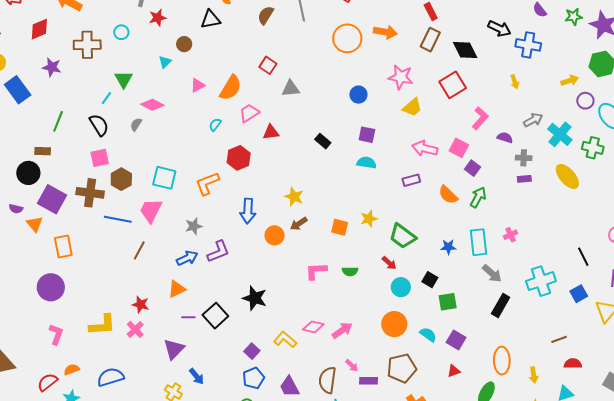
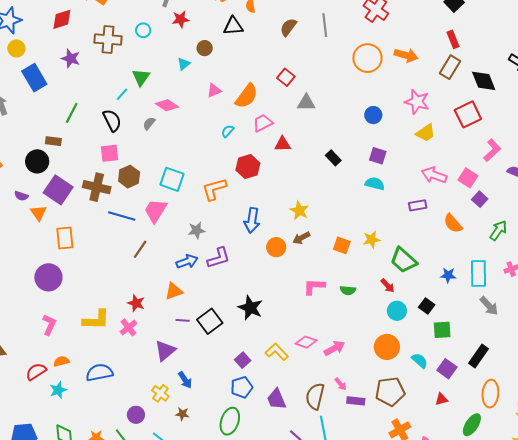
green arrow: (478, 197) -> (498, 230), moved
black rectangle: (501, 306) -> (478, 356), moved

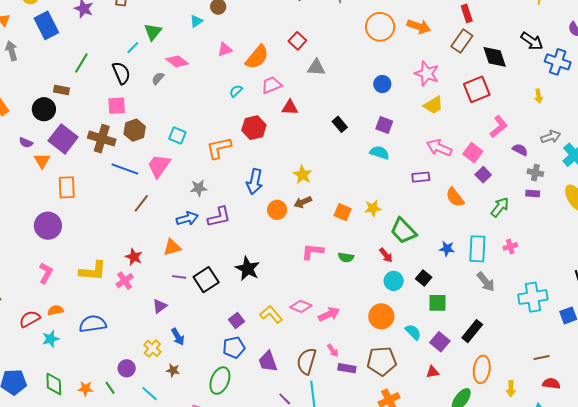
cyan square: (172, 179) -> (177, 136), size x0.7
purple triangle: (165, 351) -> (160, 306), size x0.7

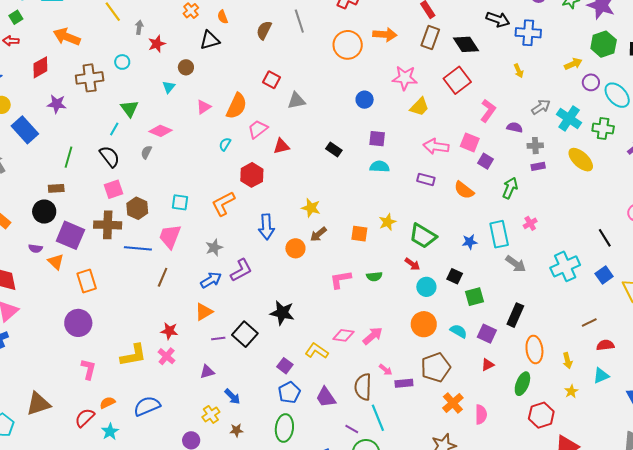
purple rectangle: (421, 177) -> (426, 179), turned 36
purple triangle: (160, 306) -> (207, 372), turned 35
yellow cross: (152, 348) -> (211, 414), turned 30

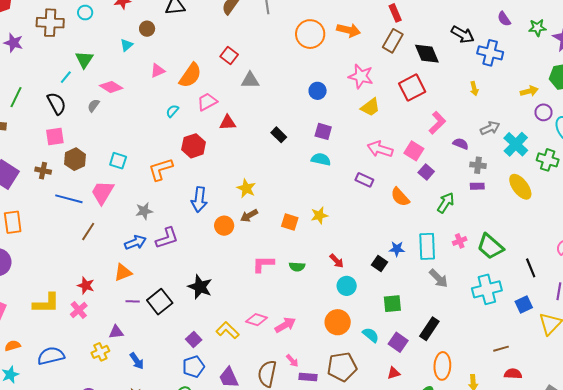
brown cross: (108, 225) -> (43, 171), size x0.6
green trapezoid: (423, 236) -> (490, 246), moved
black square: (455, 276) -> (380, 263), moved
yellow cross: (211, 414) -> (100, 352), moved

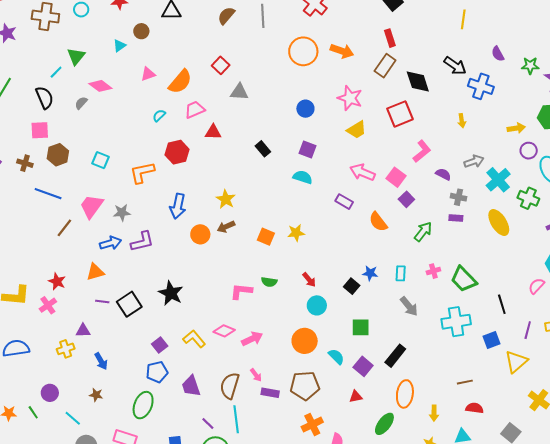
pink trapezoid: (102, 193) -> (92, 206), moved
cyan rectangle: (427, 246) -> (401, 273), size x0.6
pink L-shape: (263, 264) -> (241, 291), moved

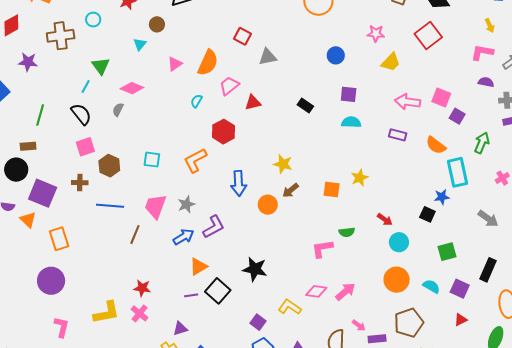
pink star: (350, 98) -> (376, 33), size x0.7
pink L-shape: (422, 151) -> (482, 52), moved, turned -115
orange triangle: (95, 272) -> (198, 267), moved
cyan rectangle: (401, 273) -> (458, 172), moved, size x1.8

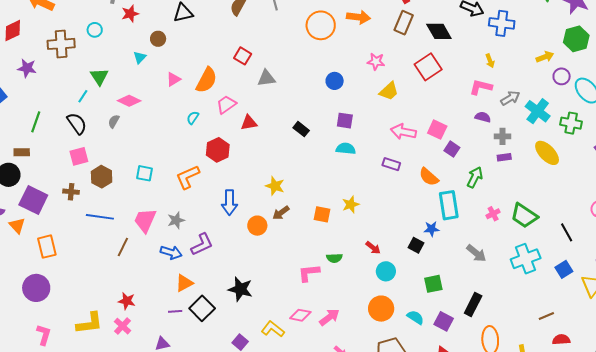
blue arrow: (183, 237) -> (171, 252), turned 45

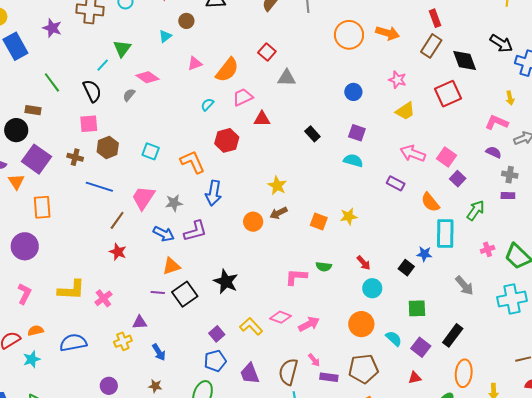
green line: (36, 122) -> (52, 82), turned -65
orange L-shape: (188, 177) -> (193, 162), turned 80
blue arrow: (230, 202) -> (214, 193), moved
red star: (127, 301) -> (118, 252), moved

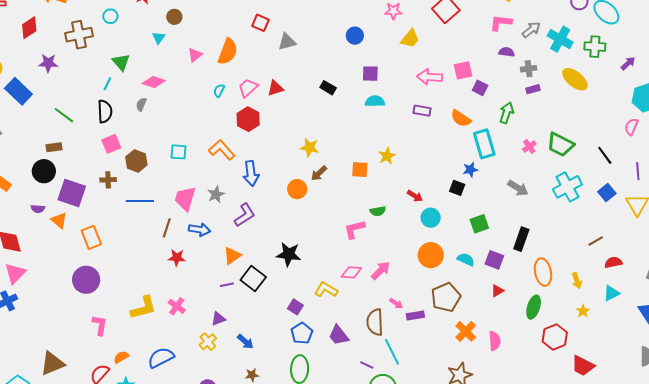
black semicircle: (92, 91) -> (105, 111), turned 40
pink trapezoid: (243, 97) -> (248, 88), moved
pink square: (447, 157) -> (463, 70), turned -30
blue arrow: (164, 234) -> (199, 230), moved

